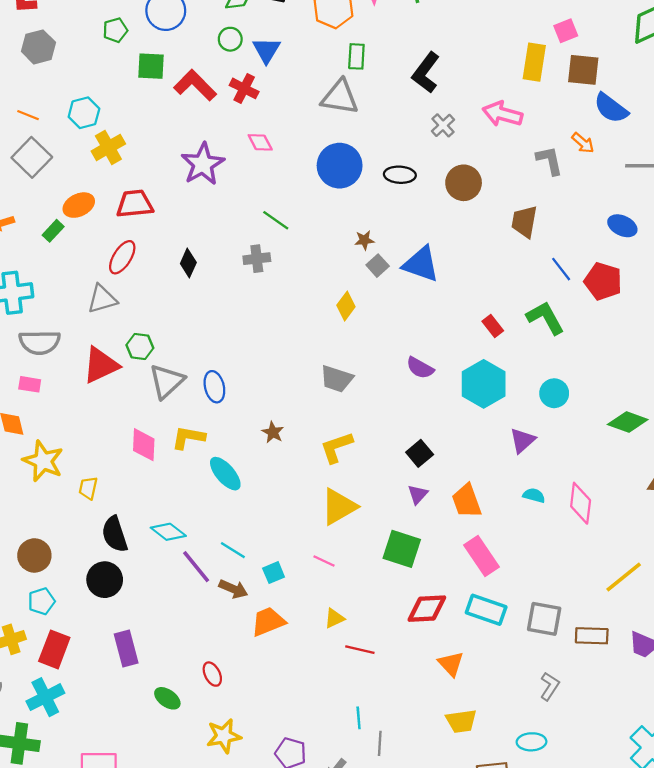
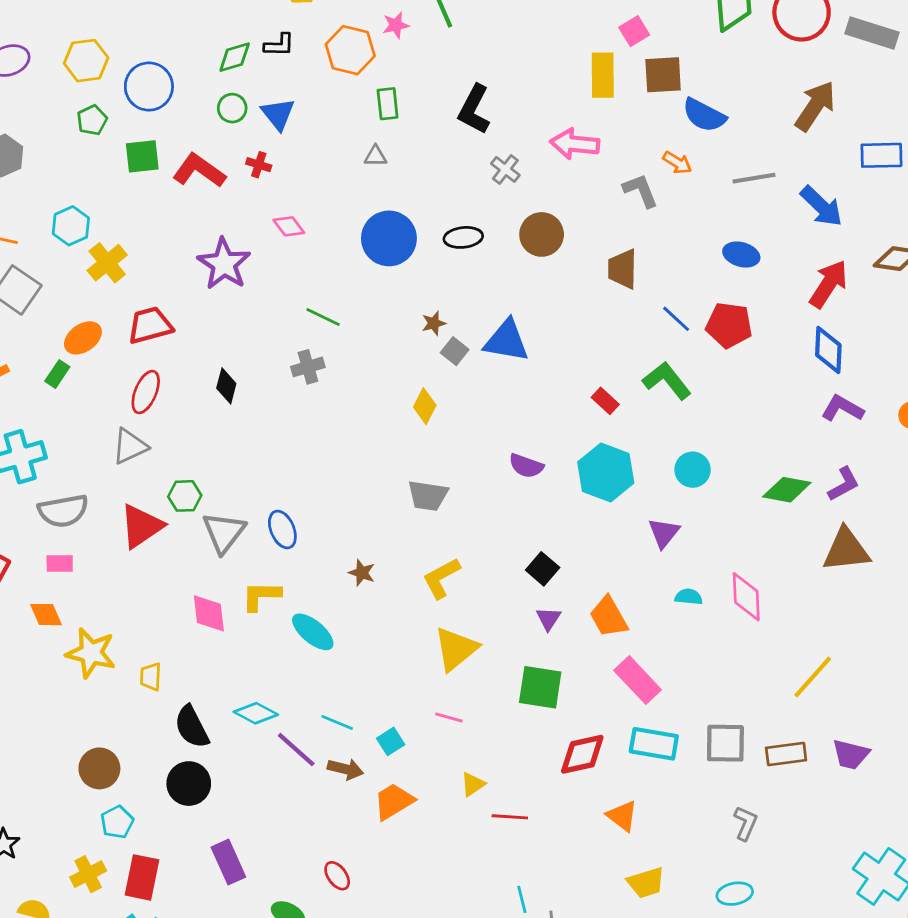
red cross: (244, 88) -> (259, 165), size x0.7
gray triangle: (340, 97) -> (376, 156), size x0.5

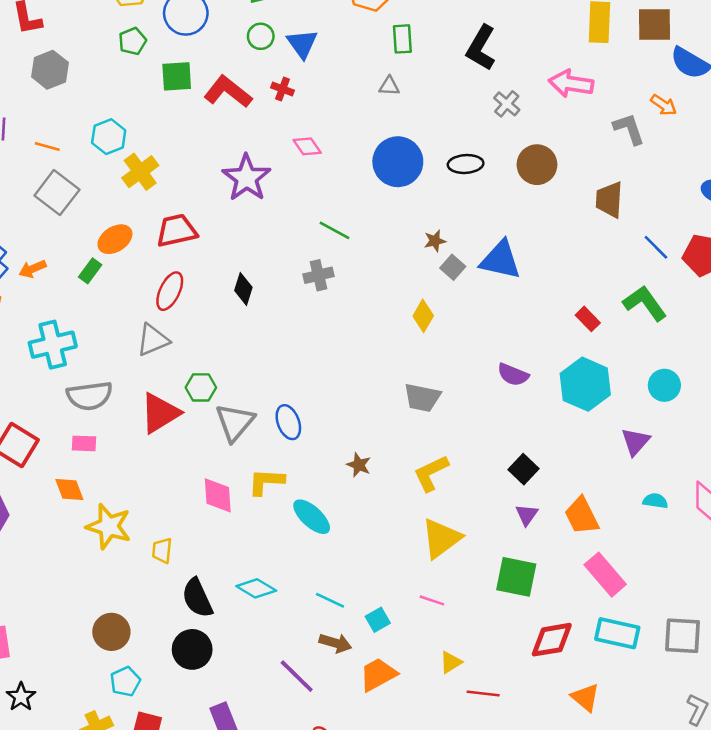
purple line: (296, 750) -> (297, 676), moved

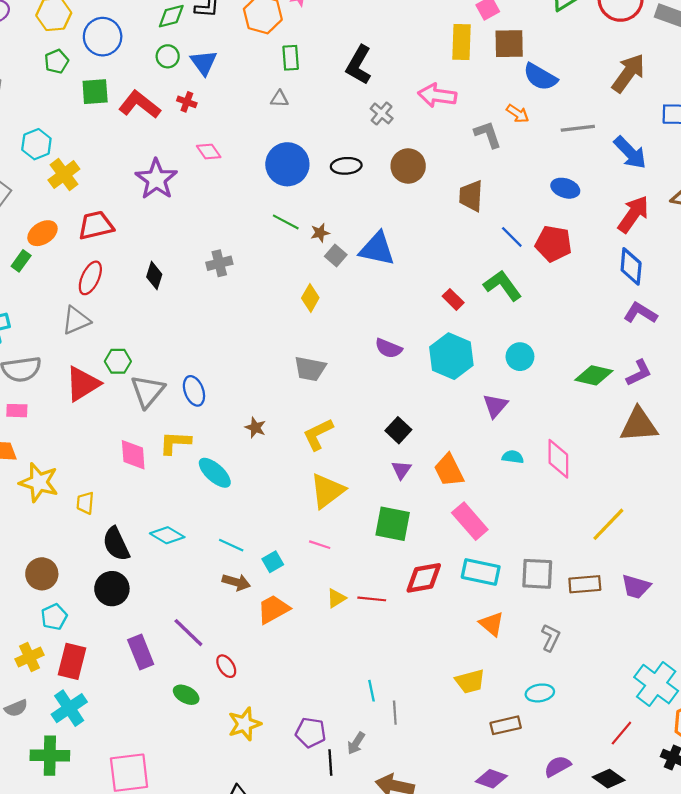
green line: (334, 230) -> (286, 222), moved
purple line: (297, 676) -> (188, 633), moved
red line: (483, 694) -> (372, 599), moved
orange triangle: (585, 698) -> (492, 624), moved

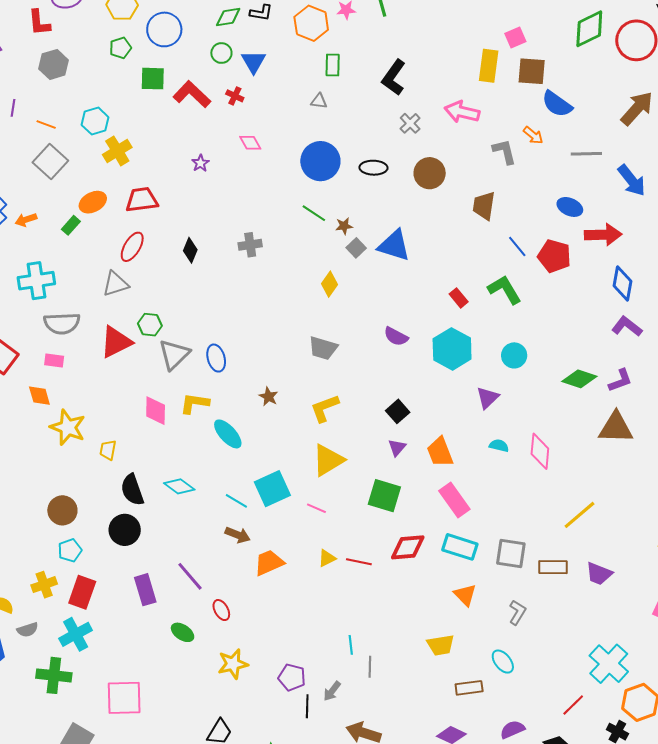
purple star: (156, 179) -> (200, 163), size x0.5
red arrow: (633, 214) -> (603, 235), moved, turned 48
cyan square: (273, 562) -> (272, 489), moved, size x1.8
cyan ellipse: (540, 693) -> (503, 662), turned 55

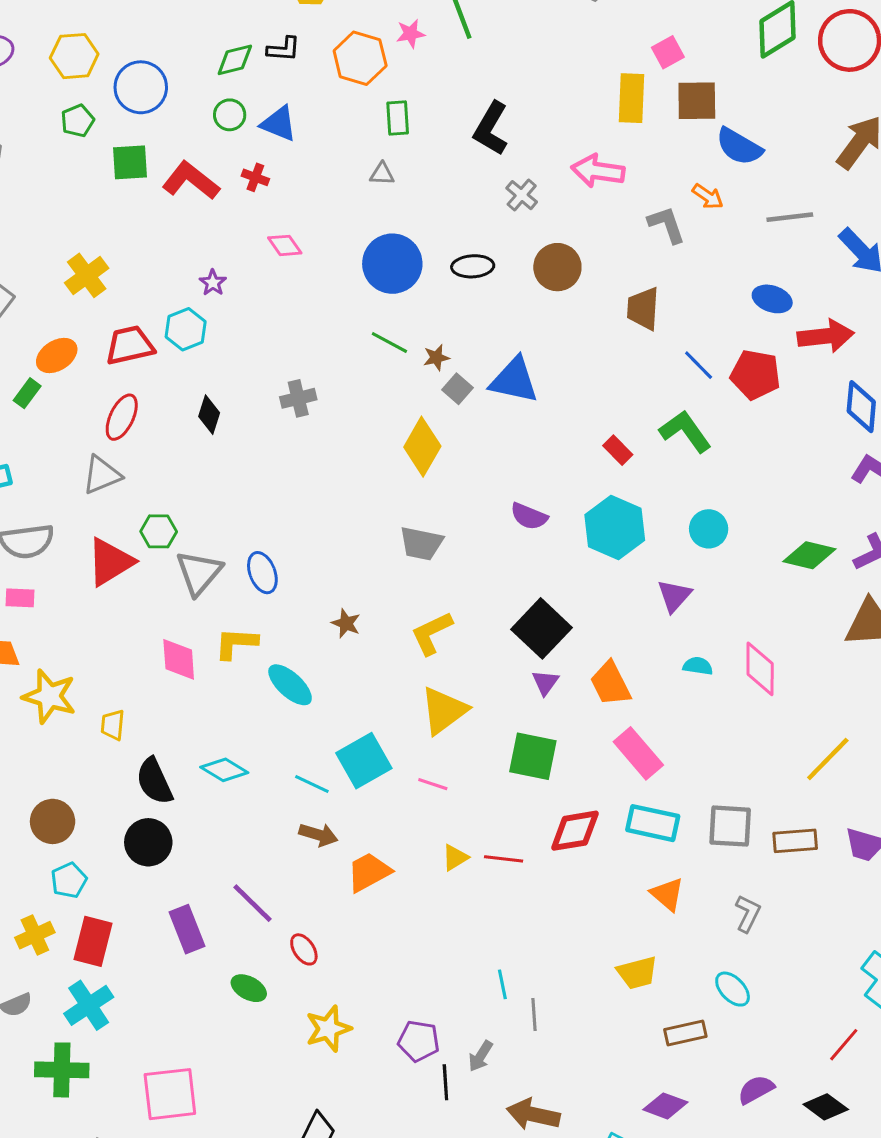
blue triangle: (254, 62) -> (279, 124), turned -32
cyan hexagon: (95, 121) -> (186, 329), moved
yellow diamond: (330, 284) -> (422, 447), size x1.5
black square: (398, 411) -> (541, 628), size x1.6

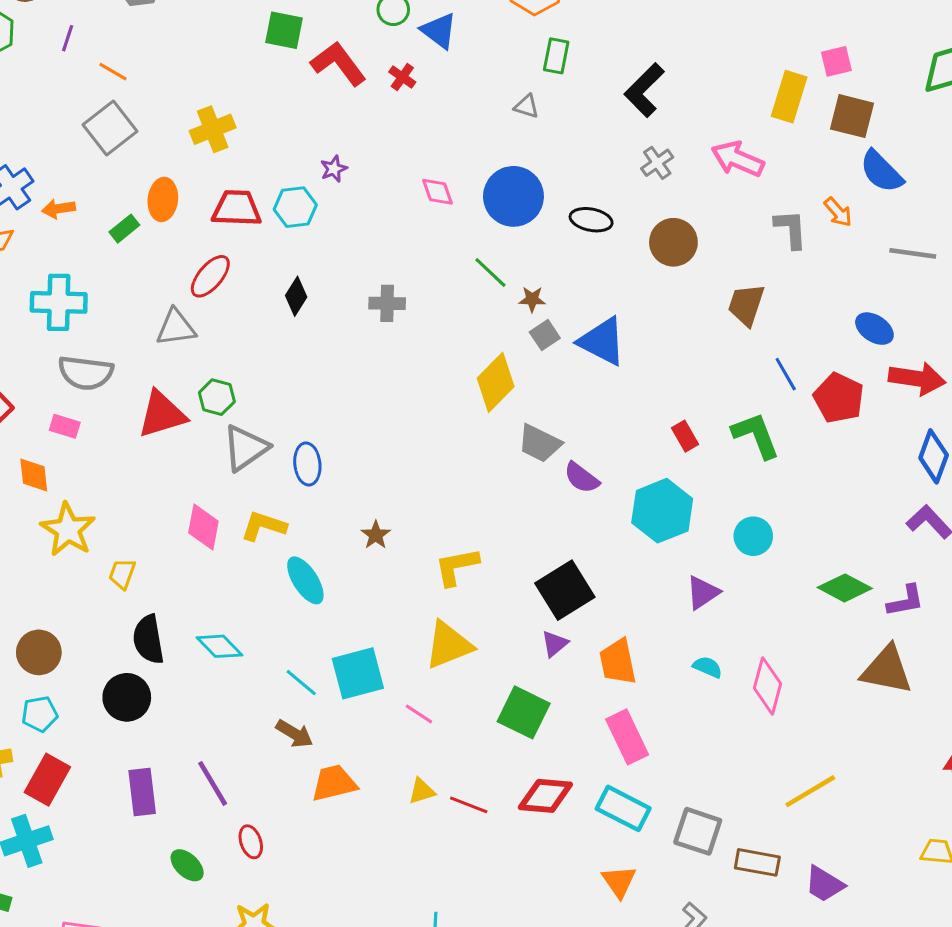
pink diamond: (285, 245) -> (437, 192), moved
orange ellipse: (57, 355) -> (163, 199), turned -66
gray trapezoid: (421, 543) -> (540, 443), moved

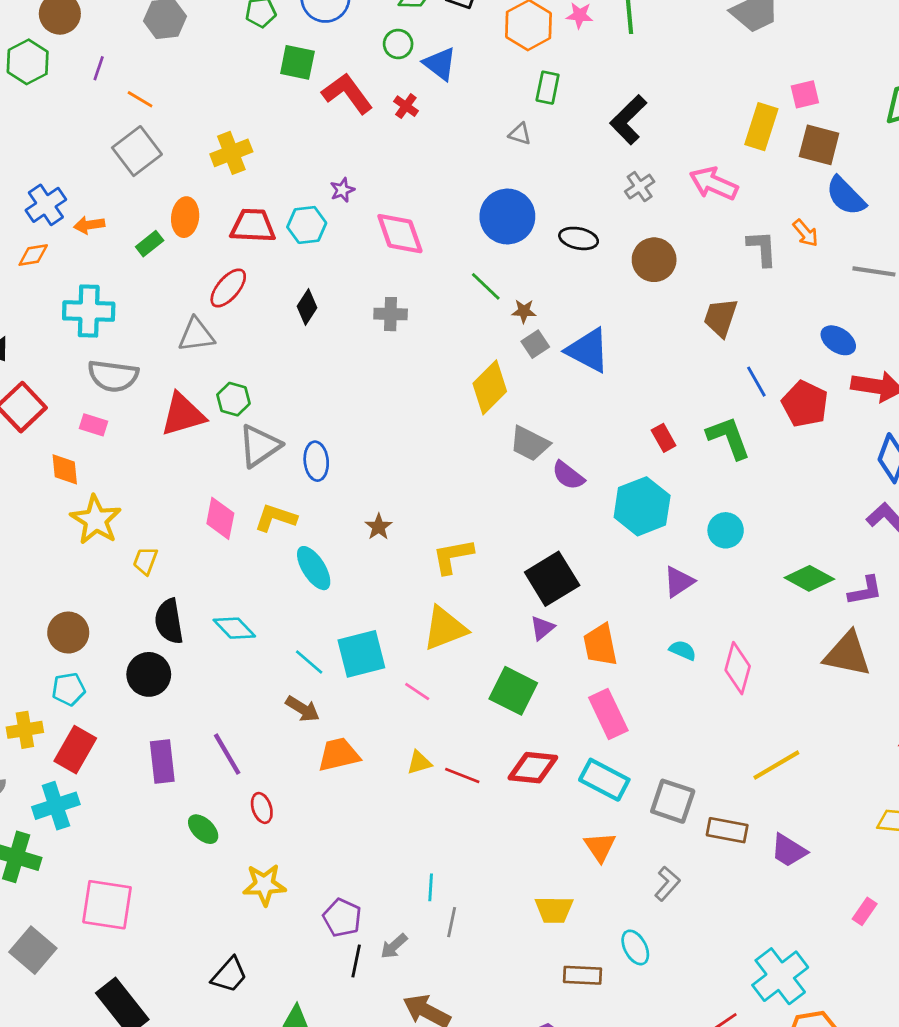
pink diamond: (437, 192) -> (400, 234), moved, size x1.6

